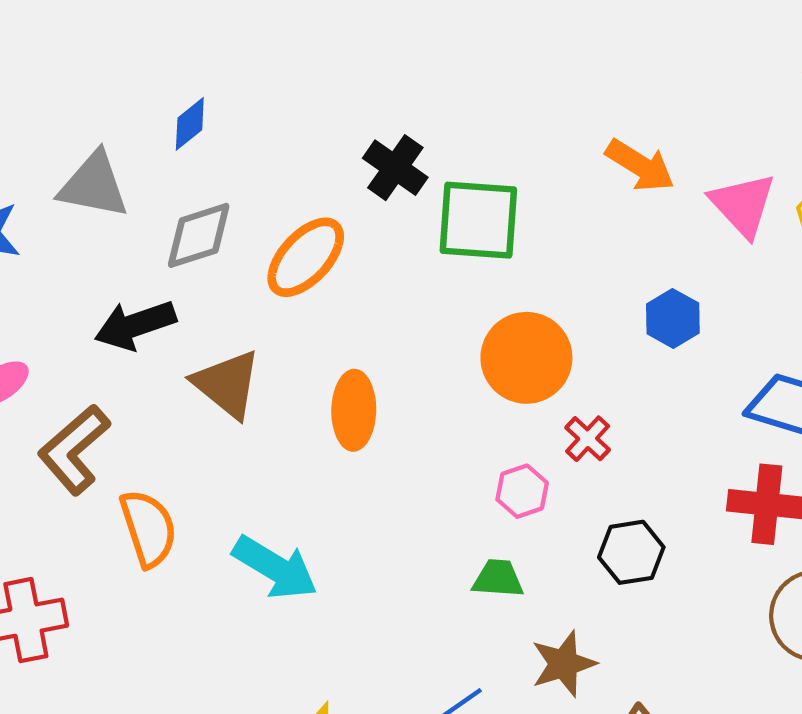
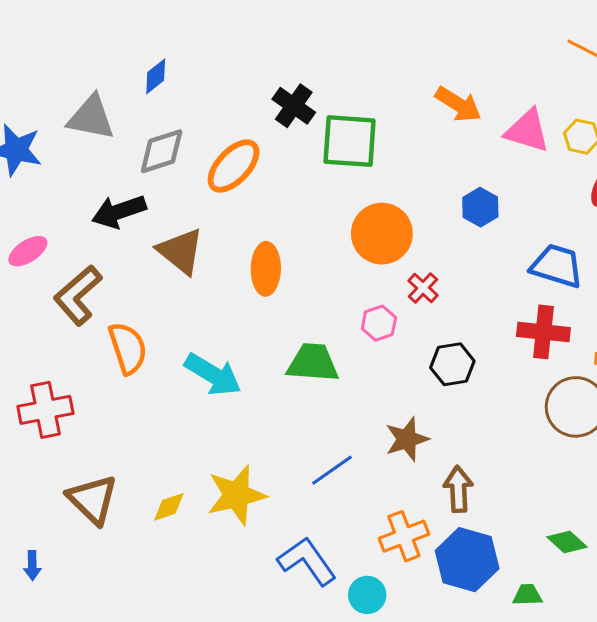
pink triangle: (743, 205) -> (527, 131), turned -30
green trapezoid: (498, 579) -> (313, 363), moved, size x1.5

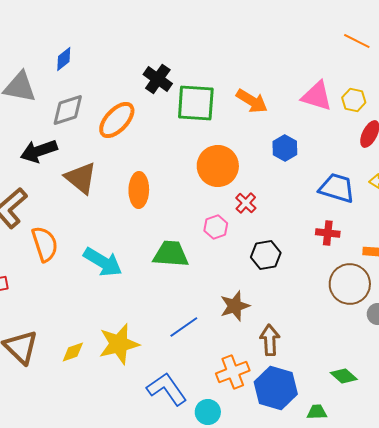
orange arrow: (458, 104) -> (252, 101), moved
red cross: (543, 332) -> (328, 233), size x0.7

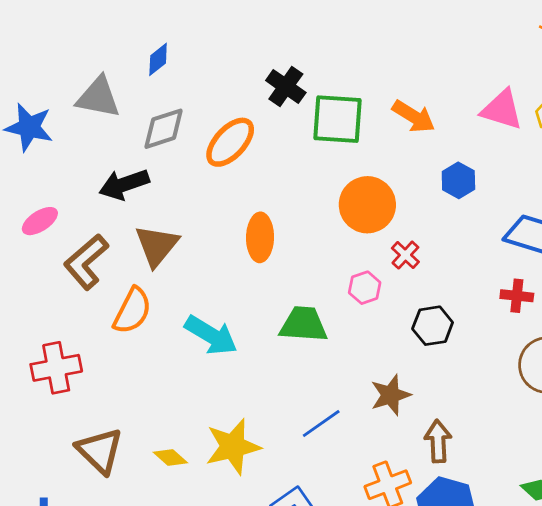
brown triangle: (81, 178) -> (157, 246), moved, turned 30
orange semicircle: (45, 244) -> (132, 311), turned 45
yellow diamond: (73, 352) -> (170, 458), turned 60

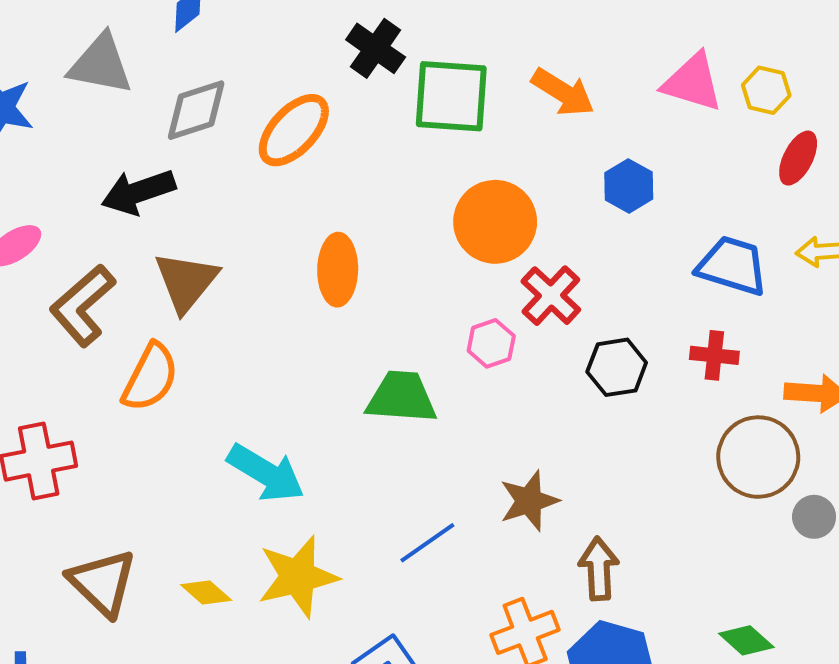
red cross: (405, 255) -> (551, 296), size x1.4
black hexagon: (433, 326) -> (617, 367), moved
cyan arrow: (211, 335) -> (266, 473), moved

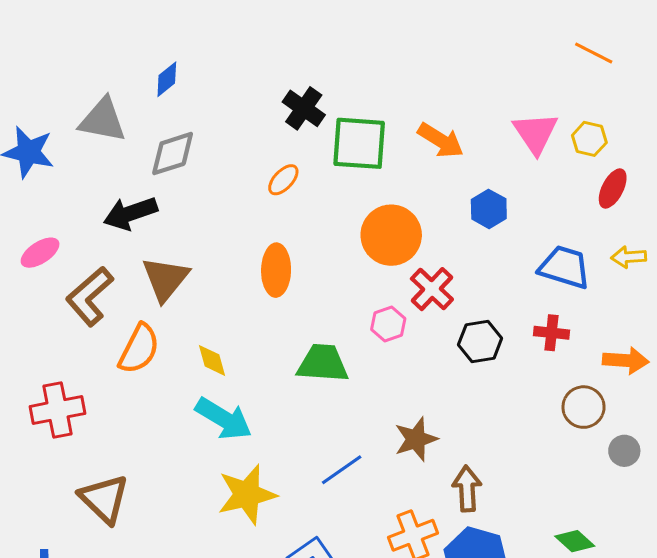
pink triangle: (692, 82) -> (535, 133), turned 39
orange ellipse: (294, 130) -> (283, 180), moved, size x0.6
brown circle: (758, 457) -> (584, 407), size x0.7
yellow diamond: (206, 593) -> (212, 360), moved, turned 33

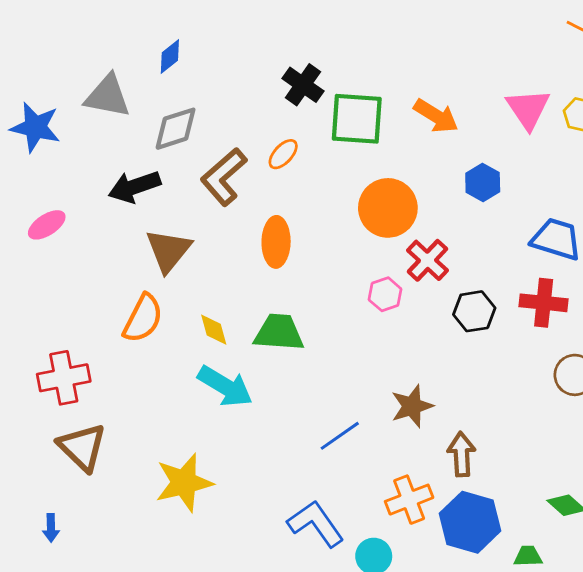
brown L-shape: (90, 296) -> (224, 177), moved
red cross: (551, 333) -> (544, 303), size x1.4
green trapezoid: (323, 363) -> (279, 333), moved
yellow star: (247, 494) -> (184, 483), moved
brown triangle: (104, 499) -> (82, 447), moved

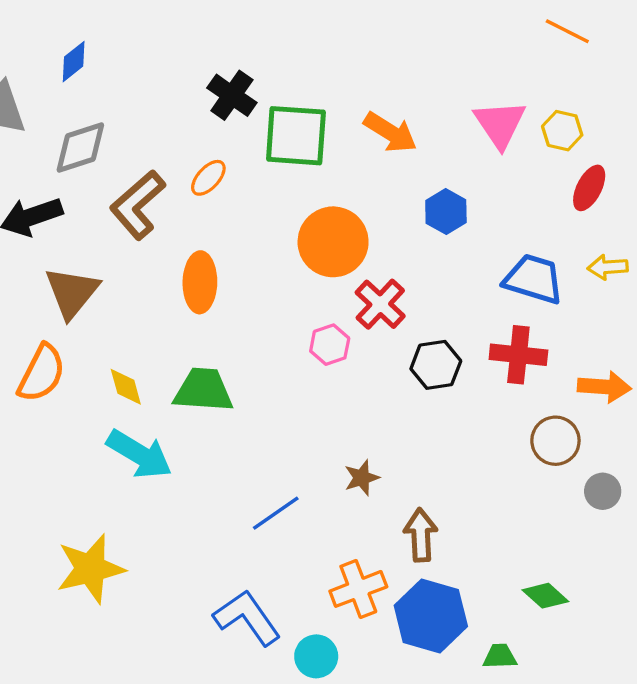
brown star: (412, 406) -> (362, 478), size x0.7

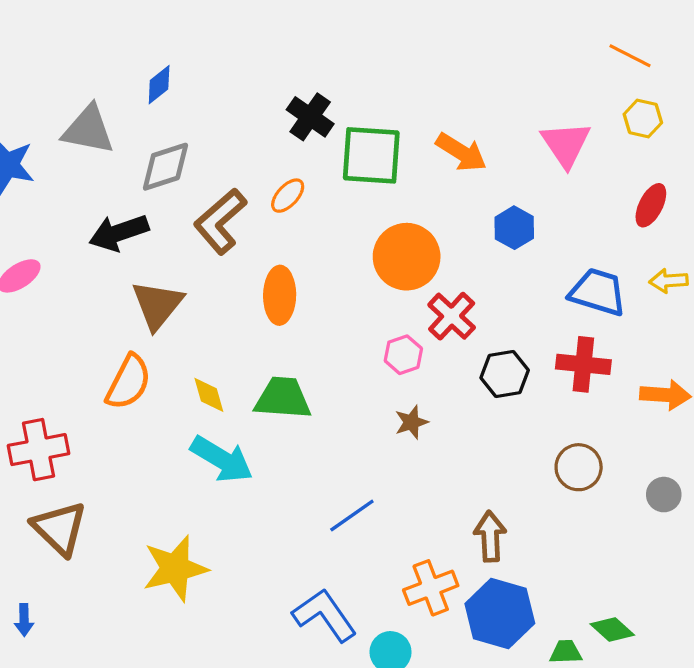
yellow hexagon: (562, 131) -> (643, 118), moved
brown circle: (555, 441) -> (579, 467), moved
brown star: (362, 478) -> (411, 422), moved
green diamond: (545, 596) -> (612, 630), moved

